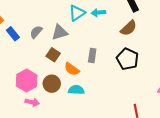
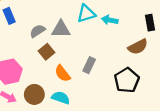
gray semicircle: (36, 32) -> (37, 31), moved
brown circle: (52, 84) -> (34, 94), moved

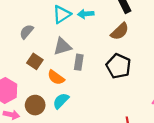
gray triangle: (61, 29) -> (62, 46), moved
gray semicircle: (37, 31) -> (27, 32), moved
cyan semicircle: (61, 98) -> (61, 101), turned -48

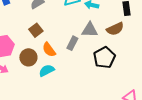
gray triangle: (62, 46) -> (90, 30), moved
brown circle: (35, 105) -> (28, 57), moved

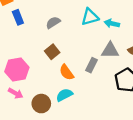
brown circle: (28, 57) -> (41, 104), moved

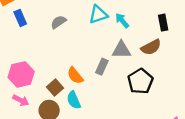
cyan arrow: (112, 23) -> (122, 21), turned 40
brown square: (52, 52) -> (55, 87), moved
cyan semicircle: (64, 95) -> (74, 100), turned -84

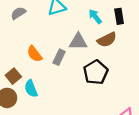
cyan arrow: (122, 21) -> (95, 17), moved
orange semicircle: (75, 76) -> (34, 54), moved

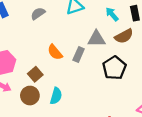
cyan semicircle: (31, 89) -> (56, 96), moved, turned -140

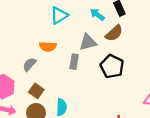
gray semicircle: (38, 13) -> (29, 64), moved
orange semicircle: (55, 52) -> (48, 47), moved, turned -35

